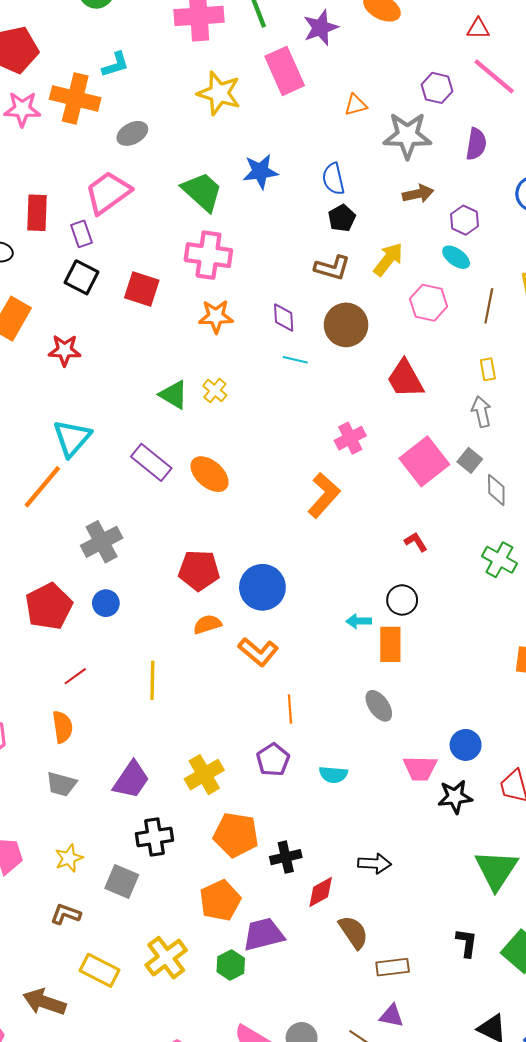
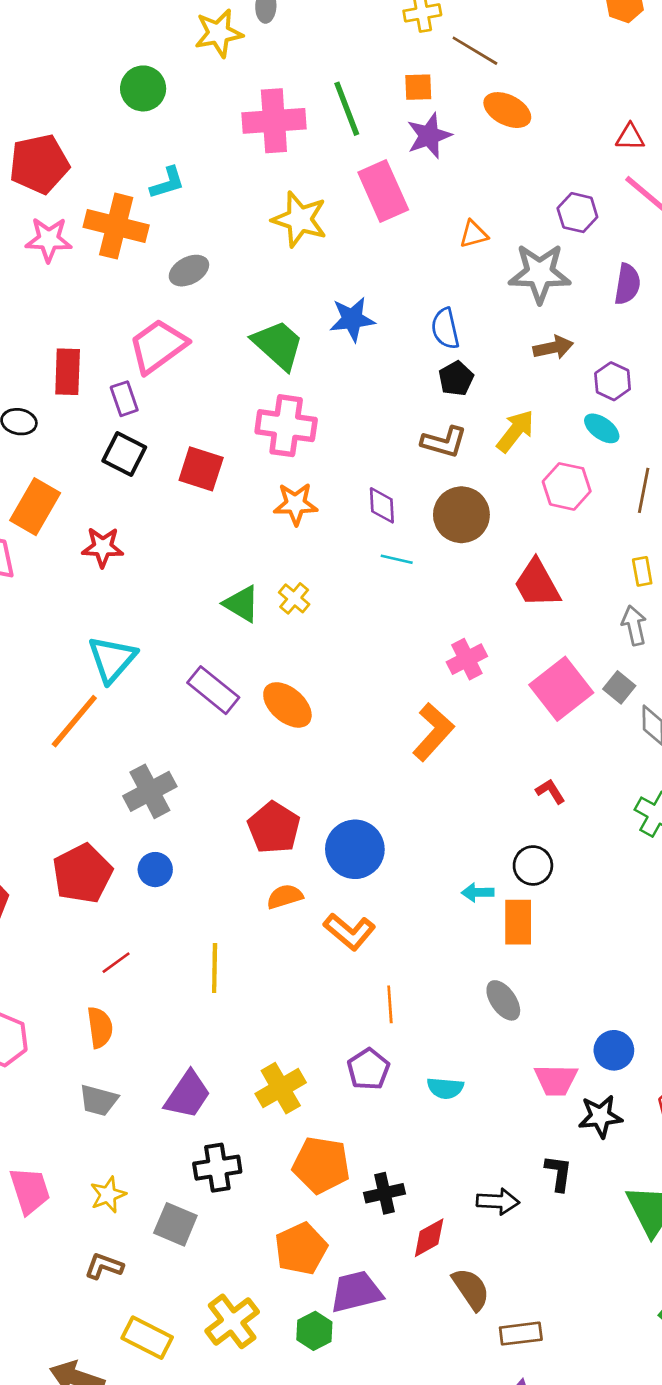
red pentagon: (199, 570) -> (274, 828), turned 30
black L-shape: (467, 943) -> (559, 1173), moved

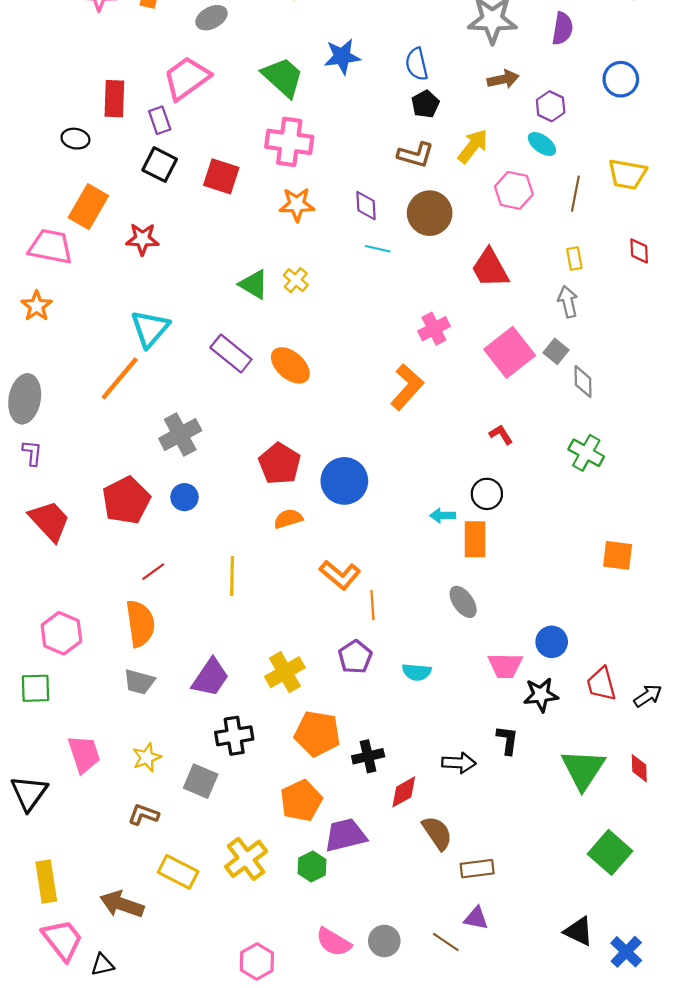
orange L-shape: (349, 932) -> (340, 575), moved
orange semicircle: (100, 1027) -> (140, 623), size x1.4

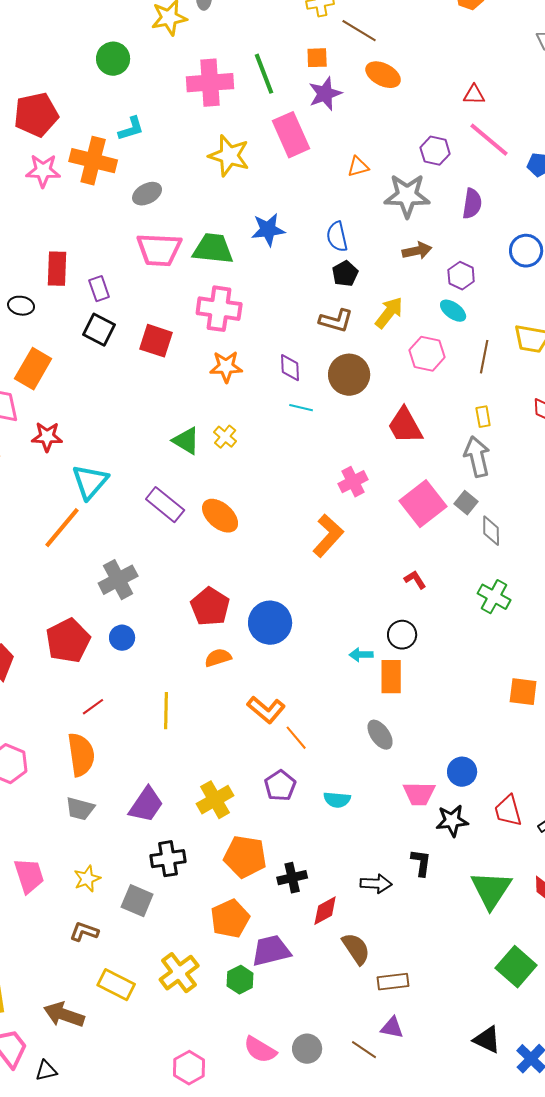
green trapezoid: (283, 77) -> (213, 249), turned -36
pink trapezoid: (187, 78) -> (159, 250), moved, turned -141
red star: (142, 239) -> (47, 437), moved
gray arrow: (568, 302) -> (477, 457), size x1.4
orange line: (372, 605) -> (296, 738), turned -36

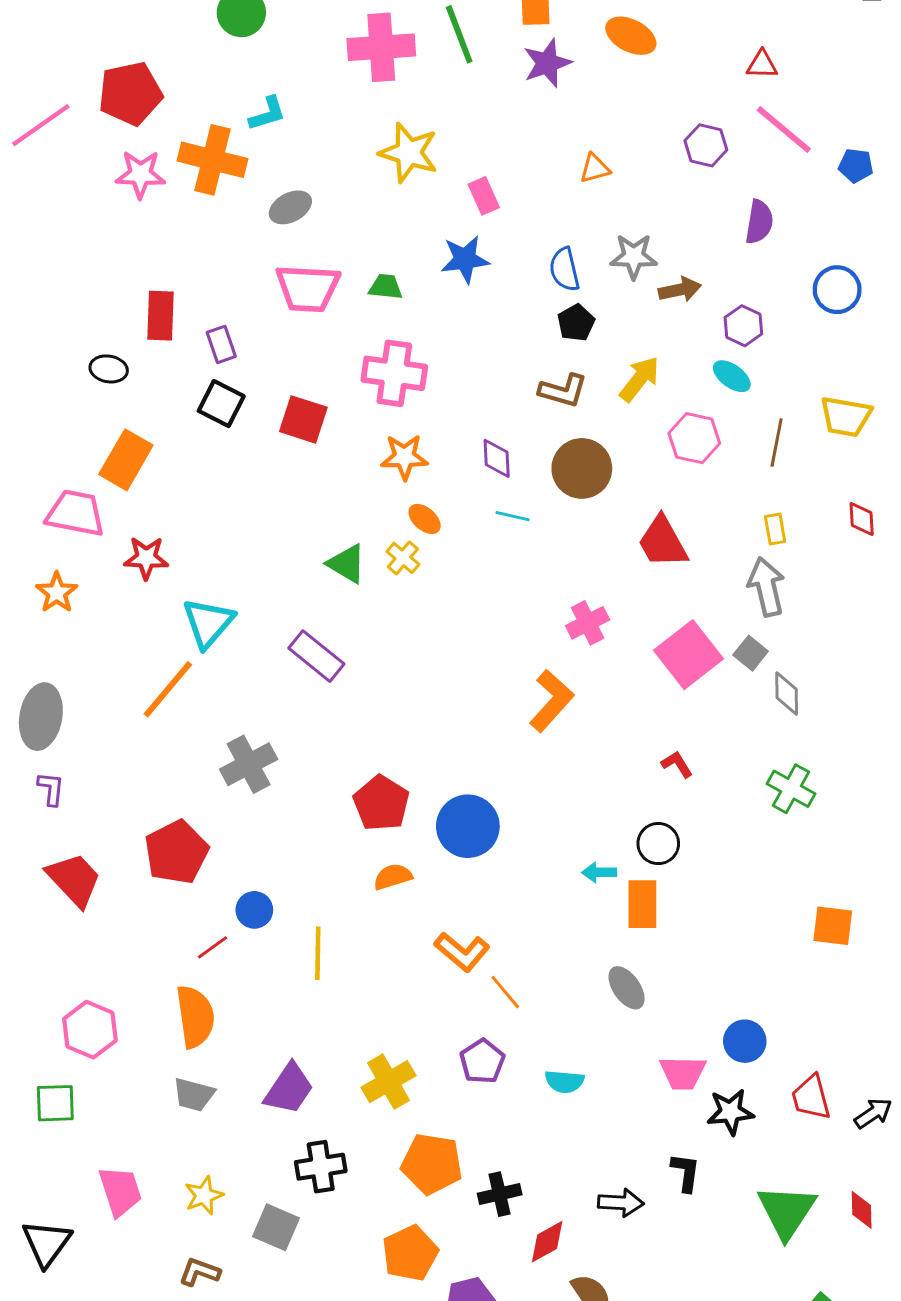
pink rectangle: (291, 135) -> (484, 196), moved, size x0.6
gray star: (407, 196) -> (634, 256), moved, size x0.7
green trapezoid: (213, 249) -> (386, 287), size x0.6
orange ellipse: (220, 516) -> (425, 519), moved, size x0.6
blue circle: (122, 638) -> (254, 910), moved

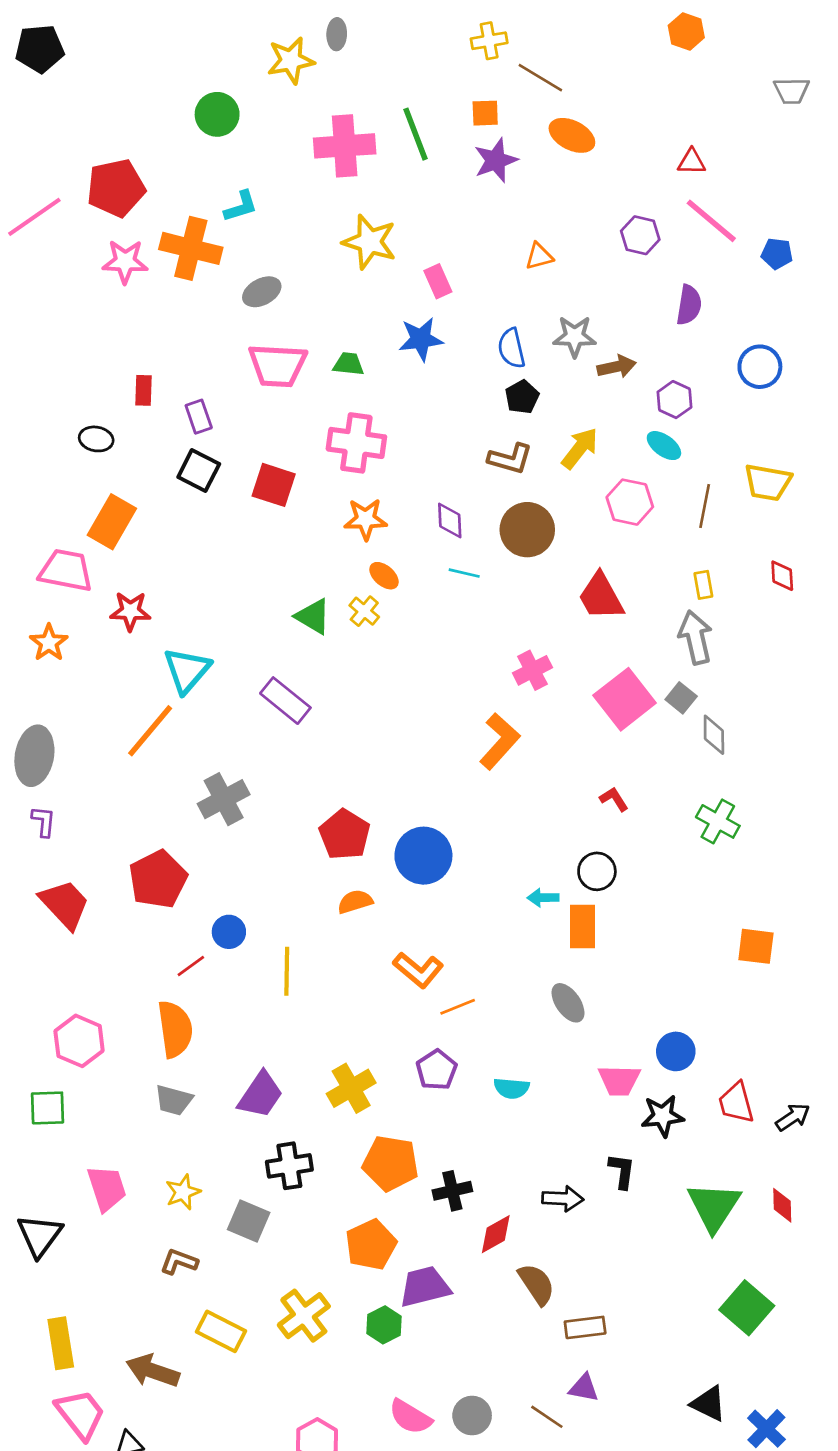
red rectangle: (161, 316) -> (143, 390), size x0.7
orange line: (505, 992) -> (458, 1007), turned -72

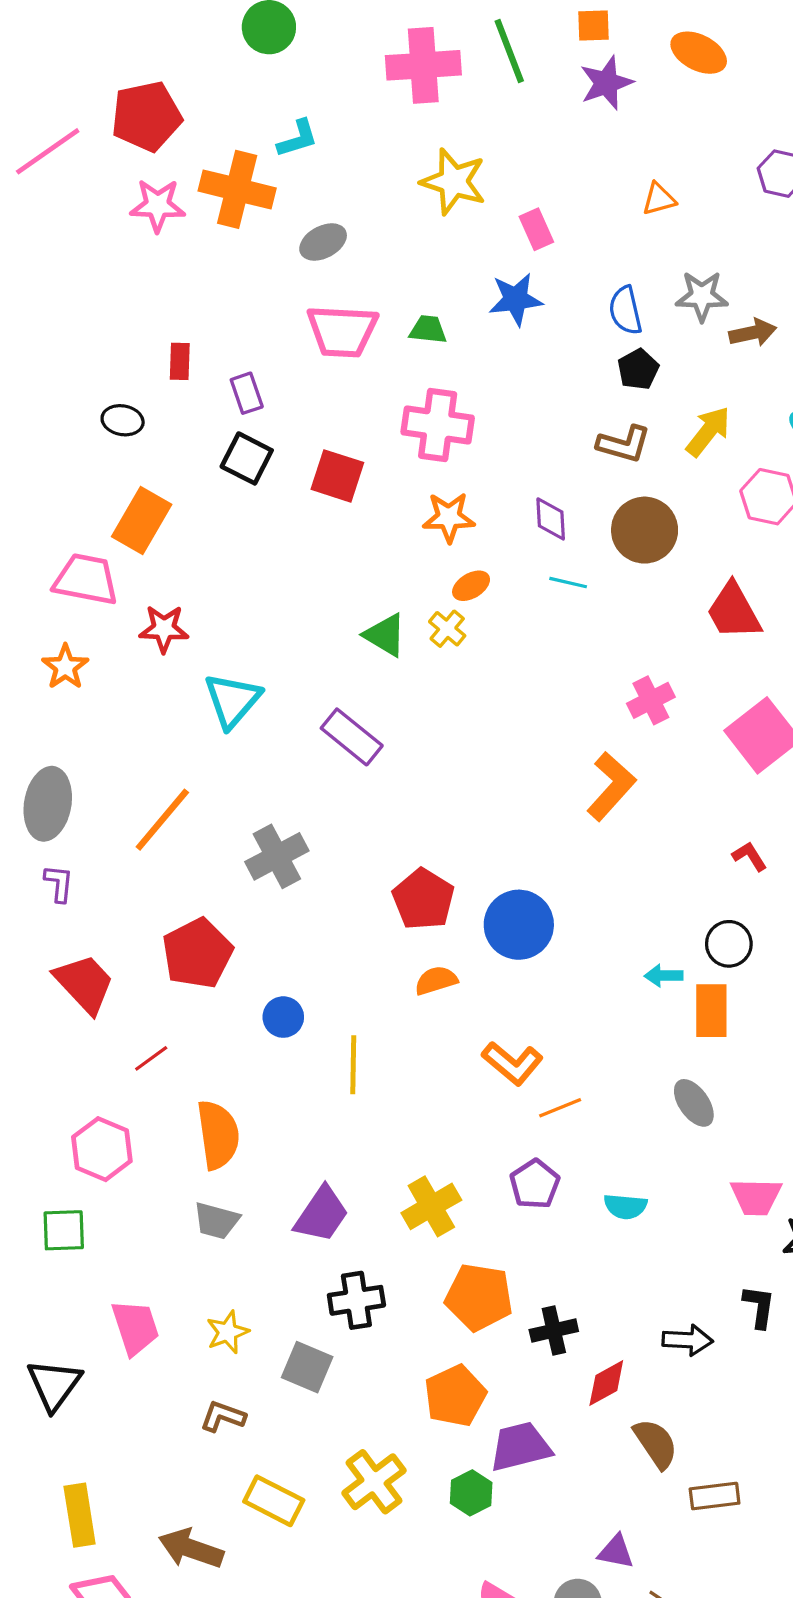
orange ellipse: (384, 576) -> (471, 586), turned -72
orange line: (150, 731) -> (162, 820), moved
red line: (191, 966) -> (151, 1058), moved
purple triangle: (584, 1388) -> (616, 1552), moved

